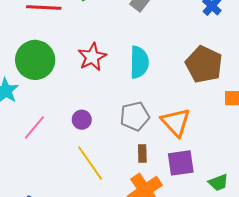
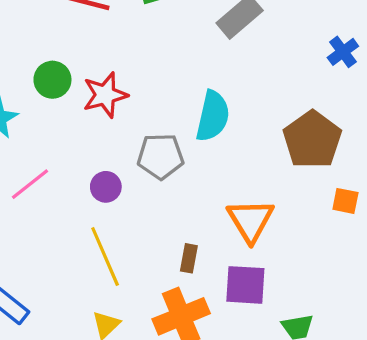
red star: (92, 57) -> (105, 95), moved
green circle: (35, 60) -> (52, 80), size x0.6
gray pentagon: (135, 116) -> (160, 156), moved

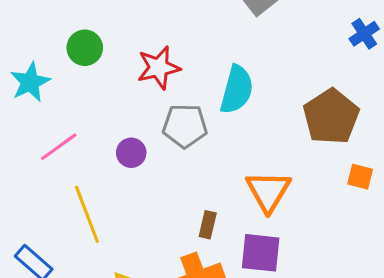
red star: (105, 95) -> (159, 68), moved
yellow line: (105, 256) -> (87, 214), moved

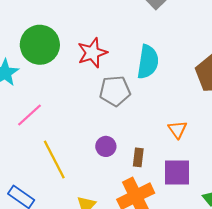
green circle: (85, 48) -> (40, 45), size x1.6
purple circle: (131, 153) -> (106, 146), moved
orange triangle: (268, 191) -> (178, 129), size x0.6

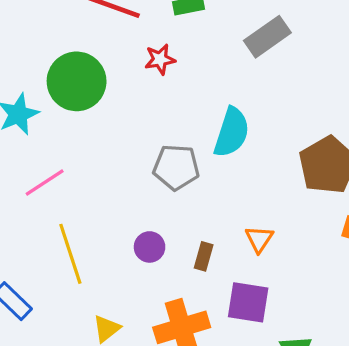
red star: (92, 53) -> (160, 59), moved, size x0.7
brown rectangle: (138, 157) -> (204, 256), moved

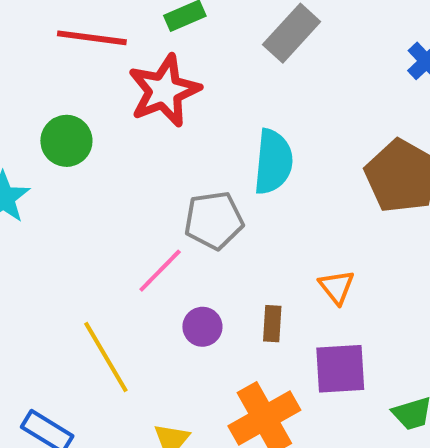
red star: (160, 59) -> (164, 91), size x1.8
green circle: (77, 81) -> (66, 141), size x0.7
pink line: (45, 182) -> (160, 271), moved

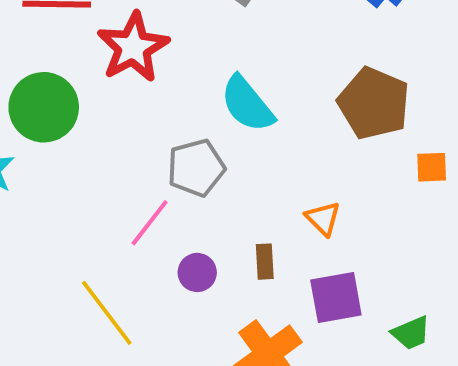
green circle: (66, 141) -> (44, 107), size x1.4
cyan semicircle: (273, 162) -> (247, 104), turned 142

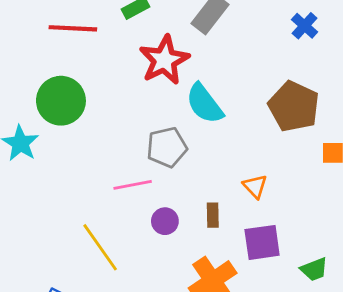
red star: (133, 47) -> (164, 60), moved
pink line: (150, 223) -> (133, 185), turned 39

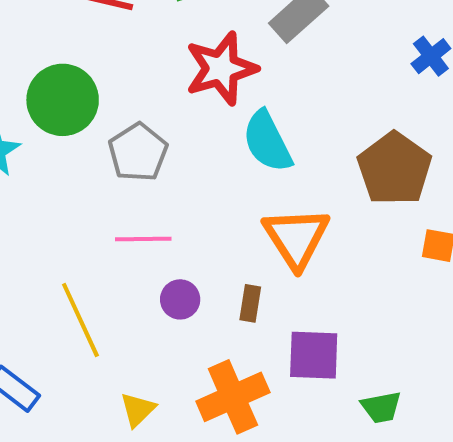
gray pentagon: (167, 147) -> (138, 152), moved, turned -30
orange triangle: (255, 186) -> (296, 238), moved, size x1.8

